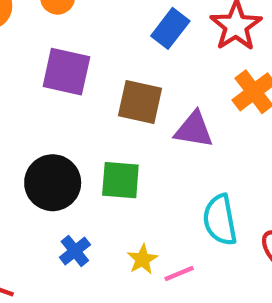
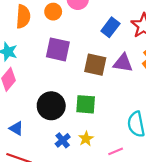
purple triangle: (194, 130) -> (123, 63), moved
yellow star: (142, 259) -> (86, 139), moved

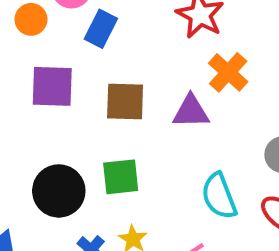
blue rectangle: (110, 27) -> (101, 29), moved
purple triangle: (123, 63) -> (191, 112), moved

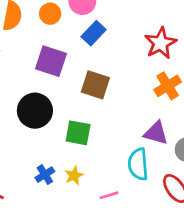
purple triangle: (191, 112) -> (156, 133), moved
black circle: (59, 191) -> (35, 111), moved

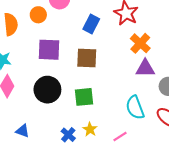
blue rectangle: (94, 33) -> (91, 24), moved
purple triangle: (156, 133) -> (145, 68), moved

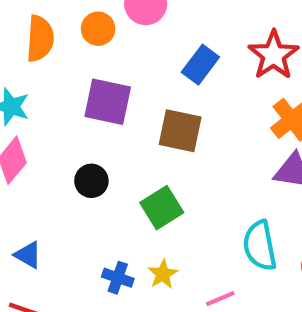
black circle: (47, 90) -> (91, 181), size x0.6
green square: (84, 97) -> (162, 208), turned -36
blue cross: (68, 135) -> (118, 278), turned -32

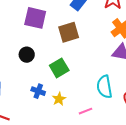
brown square: (180, 131) -> (69, 32), turned -30
blue cross: (118, 278) -> (38, 91), moved

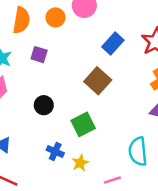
purple square: (35, 18) -> (39, 55), moved, size x0.6
brown square: (69, 32) -> (98, 81), turned -35

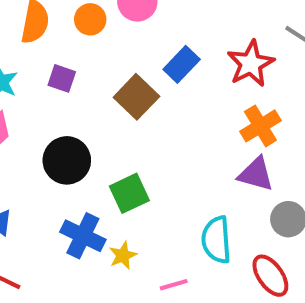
brown square: (98, 81) -> (136, 97), moved
black circle: (44, 105) -> (67, 160), size x1.5
blue cross: (55, 151) -> (83, 236), size x1.5

